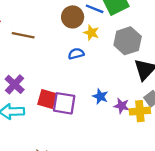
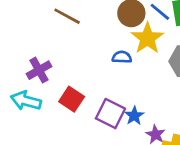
yellow star: (91, 33) -> (147, 38), size x1.6
purple square: (64, 103) -> (110, 114), moved

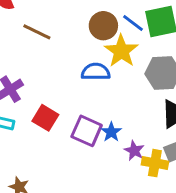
blue semicircle: (122, 57) -> (96, 72), size x1.4

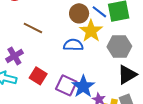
brown line: (37, 32) -> (33, 28), moved
blue star: (111, 132) -> (83, 86), size x1.6

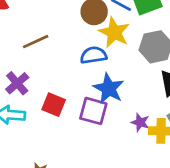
brown line: (33, 28) -> (36, 42), turned -42
blue star: (83, 86) -> (109, 88), moved

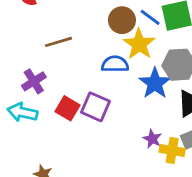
blue star: (109, 88) -> (155, 83), moved
purple square: (93, 111) -> (96, 107), moved

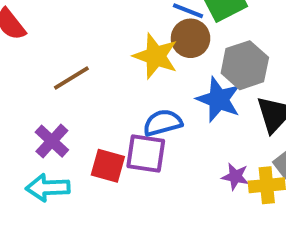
brown circle: (122, 20) -> (191, 38), moved
yellow star: (139, 44) -> (156, 56), moved
blue semicircle: (115, 64) -> (163, 123), moved

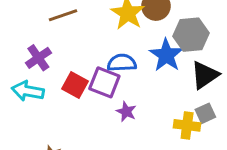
purple star: (235, 177) -> (126, 112), moved

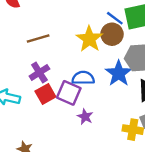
purple cross: (38, 58) -> (39, 72), moved
red square: (75, 85) -> (45, 94), turned 30

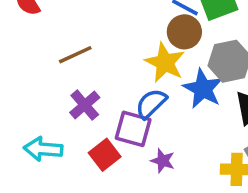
yellow star: (89, 39) -> (165, 63), moved
blue semicircle: (83, 78) -> (151, 104), turned -35
red square: (45, 94) -> (105, 155), moved

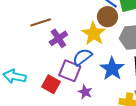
blue star: (203, 89) -> (112, 69), moved
purple cross: (85, 105) -> (58, 38), moved
red square: (105, 155) -> (51, 84), turned -30

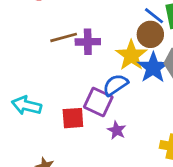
purple cross: (58, 38) -> (88, 42), moved, turned 30
blue star: (112, 69) -> (153, 68), moved
red square: (51, 84) -> (73, 118), turned -36

